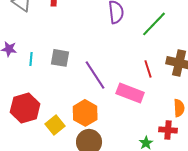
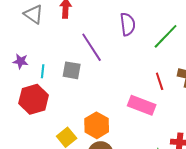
purple line: (95, 75) -> (92, 47), moved
red hexagon: (25, 108) -> (34, 99), moved

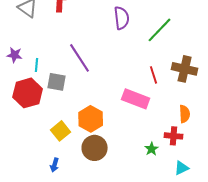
purple line: (92, 47) -> (80, 58), moved
gray square: (72, 70) -> (57, 82), moved

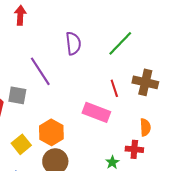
purple semicircle: (122, 18) -> (73, 43), moved

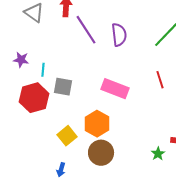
purple line: (40, 71) -> (86, 30), moved
pink rectangle: (96, 112) -> (115, 89), moved

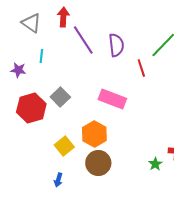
cyan line: (43, 70) -> (41, 56), moved
red line: (160, 80) -> (141, 68), moved
gray square: (63, 87) -> (60, 97), turned 36

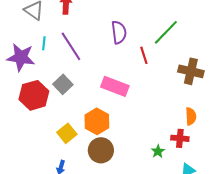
purple line: (83, 40) -> (71, 46), moved
purple star: (18, 70) -> (21, 57), size x1.8

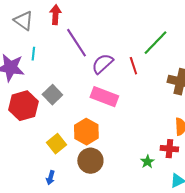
purple semicircle: (119, 32) -> (102, 64), moved, turned -125
purple line: (71, 46) -> (76, 43), moved

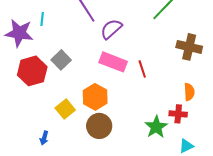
red line: (133, 66) -> (142, 69), moved
green star: (147, 162) -> (156, 127), size x1.6
blue arrow: (50, 178) -> (44, 138), moved

